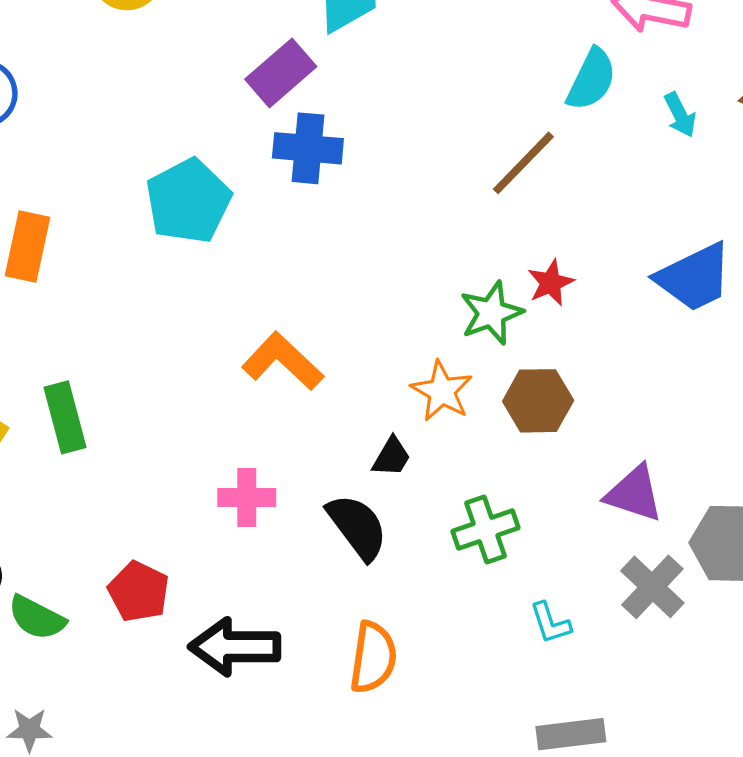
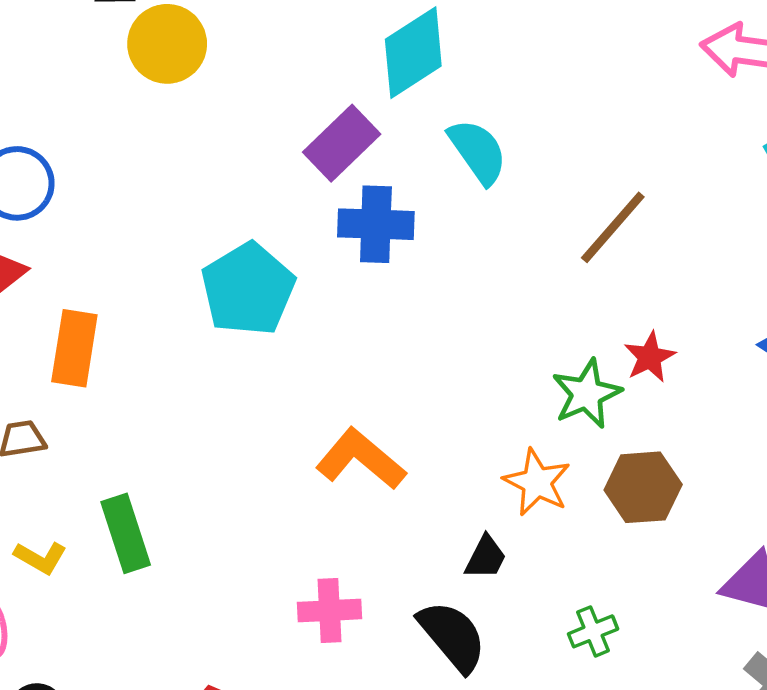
cyan semicircle: (591, 79) -> (478, 151), moved, turned -58
green cross: (485, 530) -> (593, 631), size x0.7

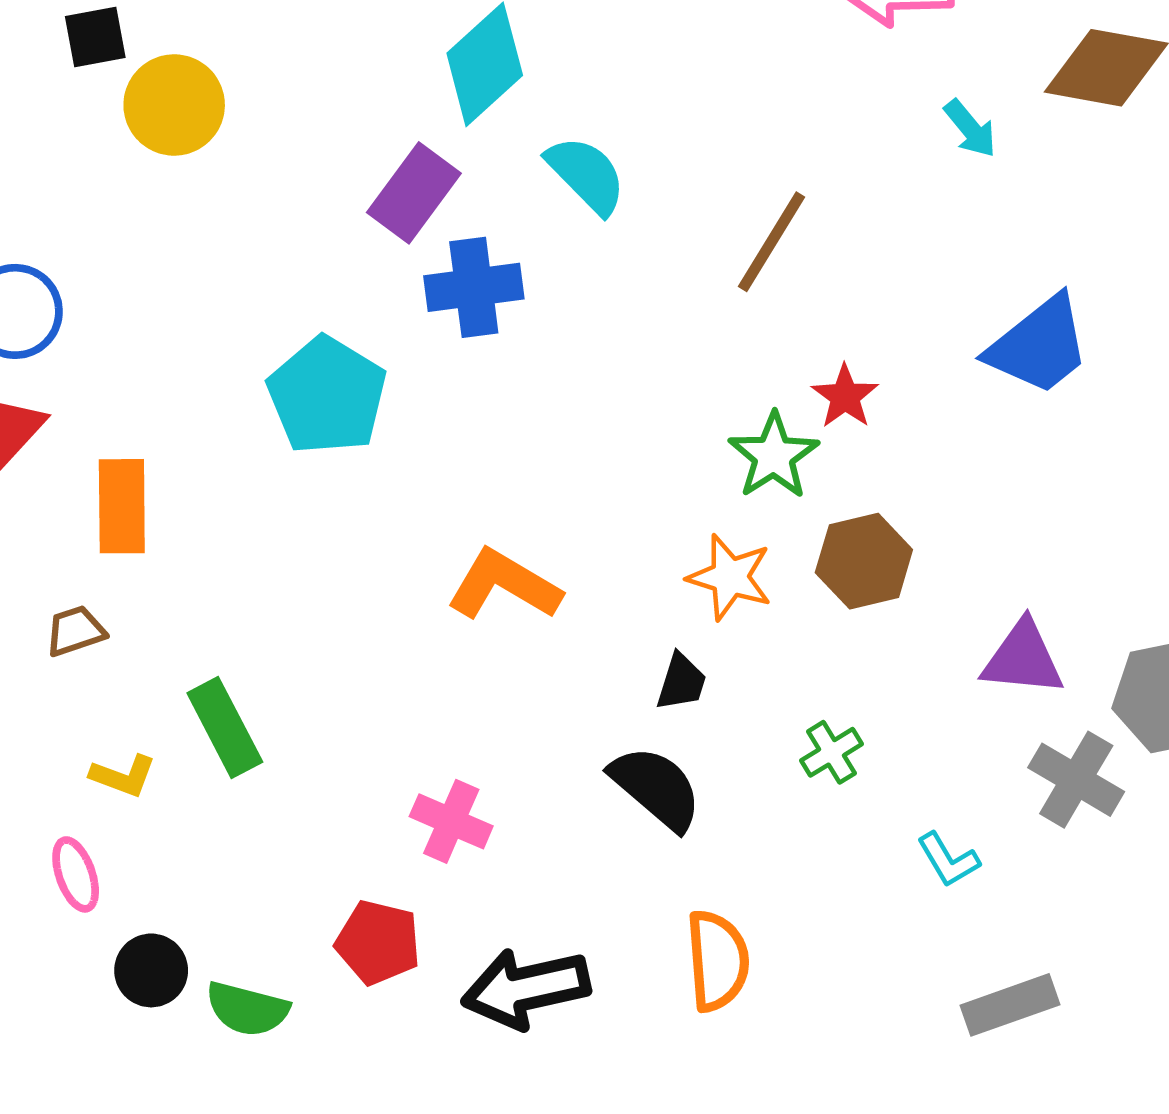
pink cross: (330, 611) -> (451, 821), moved, turned 36

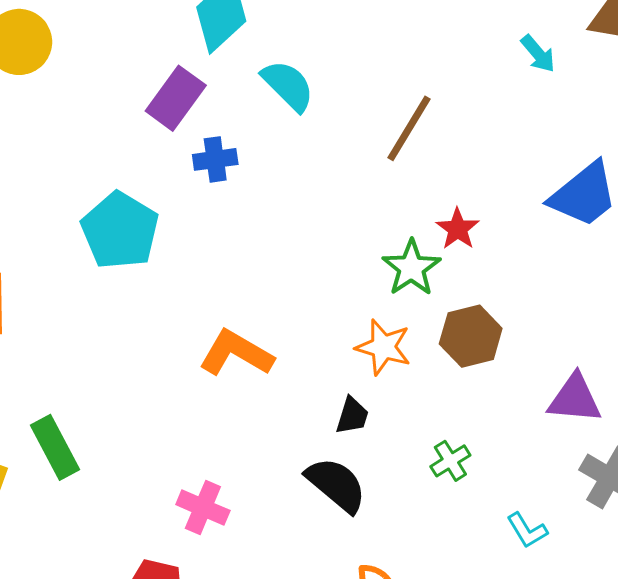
blue cross: (474, 287) -> (215, 159), size x0.7

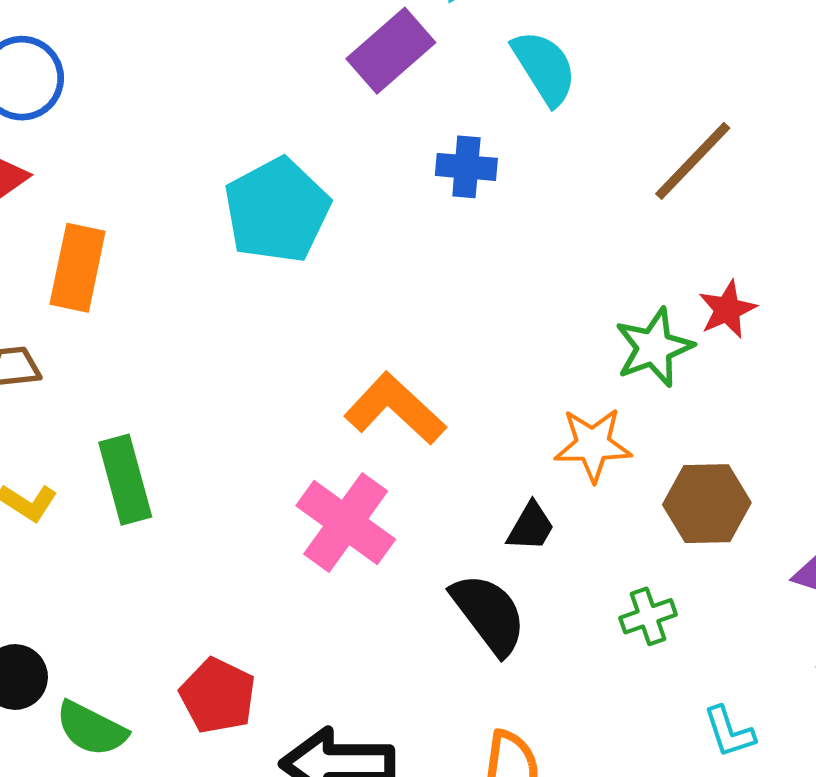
blue cross: (215, 159) -> (466, 167), moved
brown hexagon: (471, 336) -> (707, 504), moved
orange star: (383, 347) -> (593, 445), turned -30
pink cross: (203, 508) -> (346, 522), moved, size x1.4

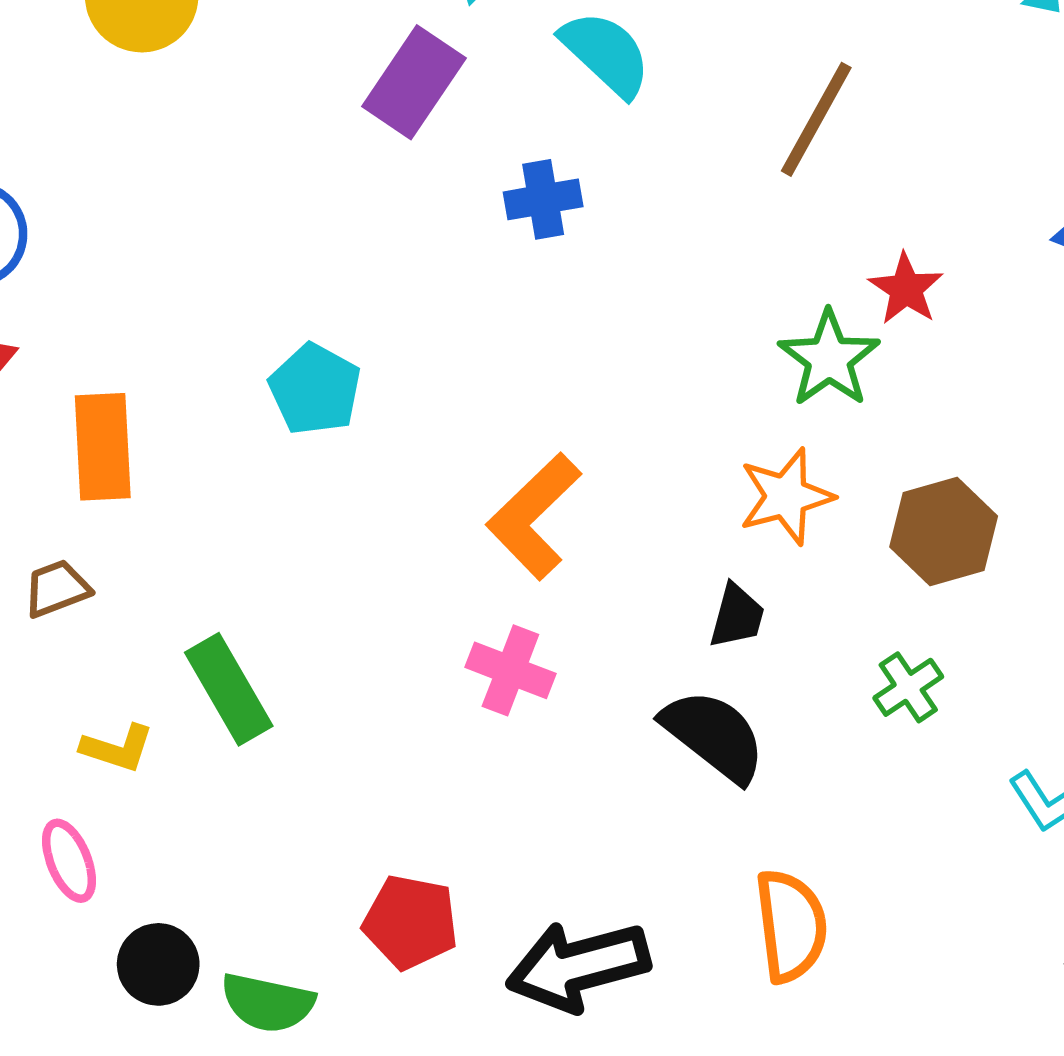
cyan pentagon: (277, 210) -> (315, 389), moved, size x0.7
orange L-shape: (395, 409) -> (534, 516), turned -72
pink cross: (346, 522) -> (510, 670), size x0.7

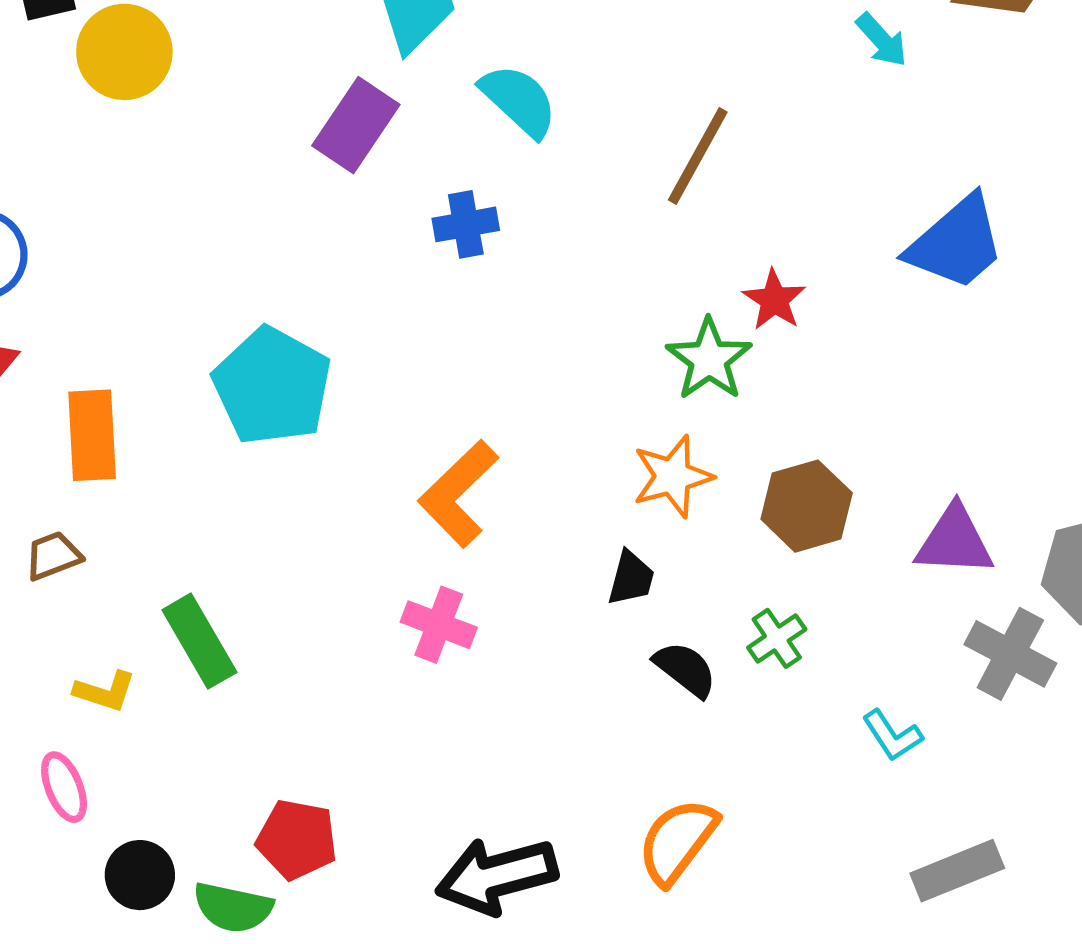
cyan pentagon: (315, 389) -> (272, 386), size x1.5
black semicircle: (714, 735) -> (685, 669), moved, size x0.7
red pentagon: (411, 922) -> (297, 839), moved
orange semicircle: (791, 926) -> (677, 841), turned -136

